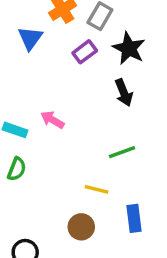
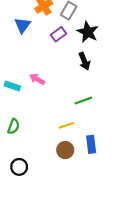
green semicircle: (17, 169) -> (13, 126), moved
yellow line: (97, 189) -> (66, 125), turned -32
brown circle: (81, 227) -> (65, 150), moved

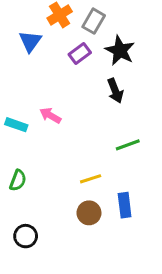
green line: (83, 101) -> (128, 145), moved

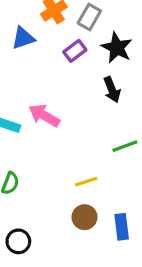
blue triangle: (30, 41) -> (23, 38), turned 35
pink arrow: (50, 115) -> (44, 115), size x1.4
blue rectangle: (125, 205) -> (122, 227), moved

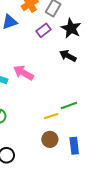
black arrow: (112, 90) -> (68, 56), turned 140
green line: (125, 146) -> (69, 106), moved

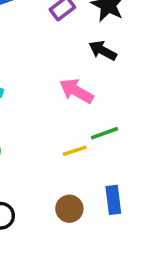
pink arrow: (23, 73) -> (76, 91), moved
brown circle: (50, 139) -> (69, 209), moved

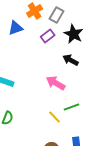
yellow line: (75, 151) -> (55, 117), turned 64

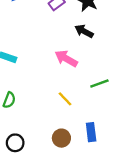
green line: (72, 107) -> (99, 83), moved

